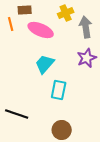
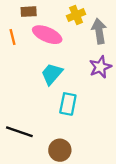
orange line: (11, 24) -> (12, 37), moved
brown circle: (62, 130) -> (60, 150), moved

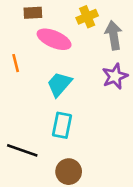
orange line: (12, 37) -> (16, 63), moved
cyan rectangle: (68, 104) -> (62, 125), moved

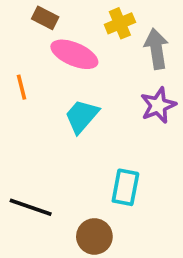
brown rectangle: (33, 13) -> (45, 18), turned 30
cyan rectangle: (62, 125) -> (125, 187), moved

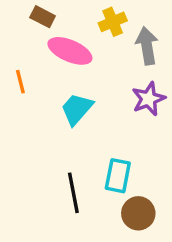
black line: (31, 207) -> (73, 193), moved, turned 60
brown circle: (94, 236) -> (138, 213), moved

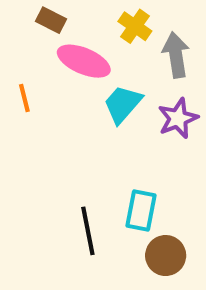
yellow cross: (113, 22) -> (135, 26), turned -32
cyan trapezoid: (77, 109) -> (123, 104), moved

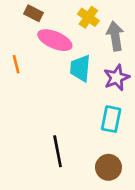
cyan trapezoid: (123, 104) -> (80, 68), turned -36
cyan rectangle: (141, 210) -> (111, 119), moved

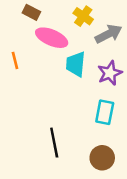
gray arrow: (115, 36) -> (109, 34), turned 72

